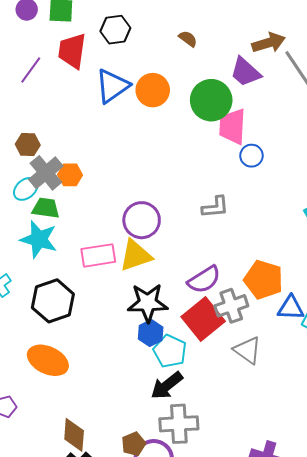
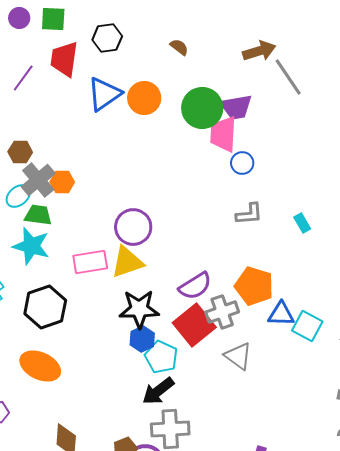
purple trapezoid: (245, 72) -> (236, 107), moved, turned -52
gray L-shape: (215, 207) -> (249, 214), moved

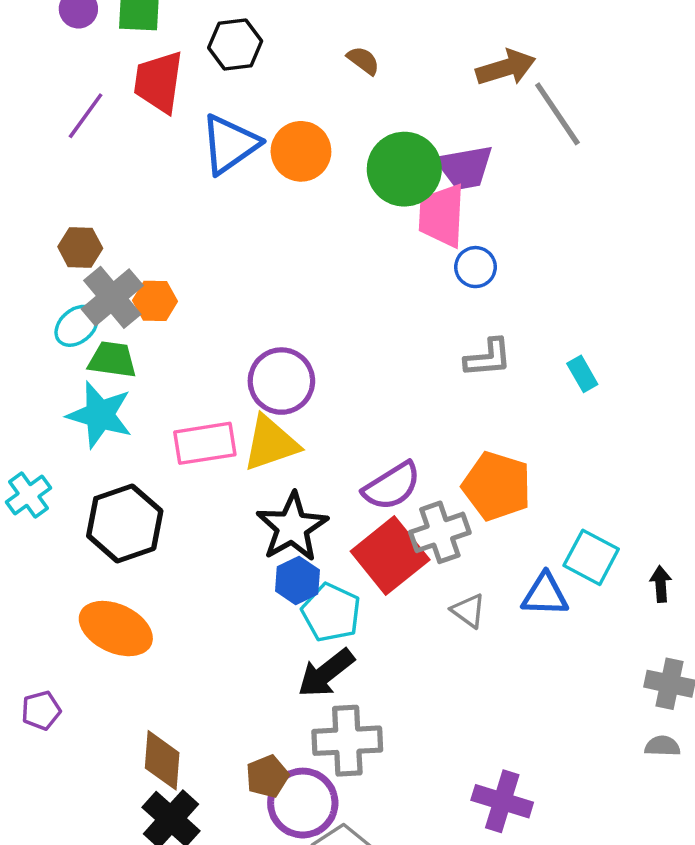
black star: (139, 309) -> (292, 527), turned -30
blue triangle: (281, 314) -> (545, 595), moved
gray triangle: (238, 356) -> (468, 611), size x0.7

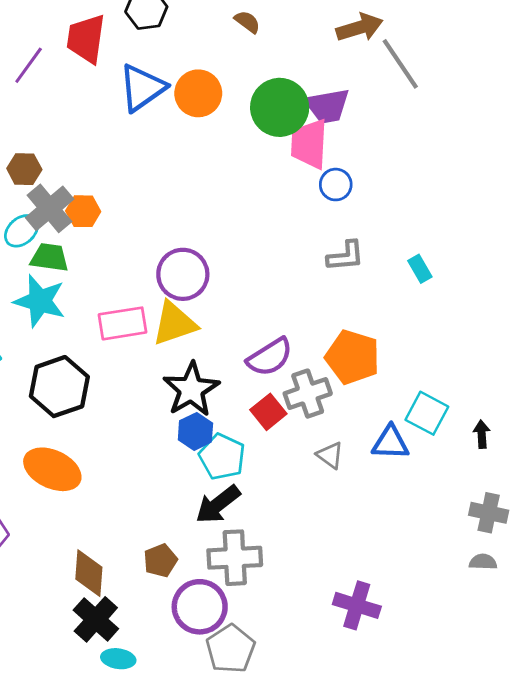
red square: (390, 556) -> (268, 412), size x0.6
brown pentagon: (267, 776) -> (160, 560), moved

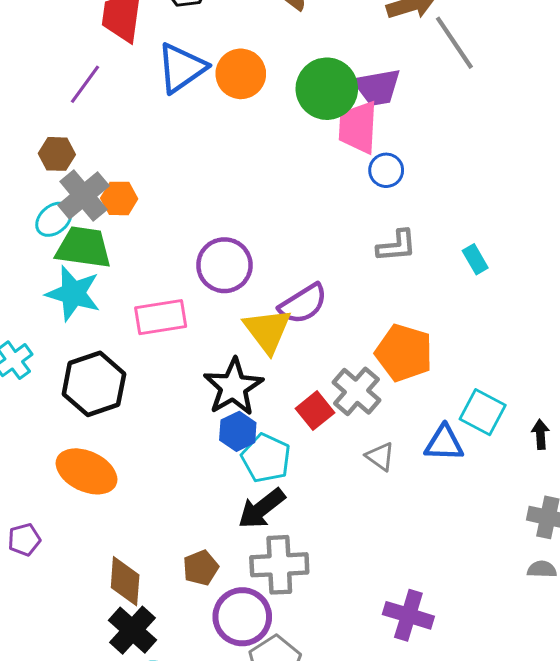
purple line: (29, 65) -> (85, 84), moved
green trapezoid: (50, 257) -> (84, 247), size x1.4
yellow triangle: (174, 323) -> (267, 330), moved, turned -48
purple semicircle: (270, 357) -> (303, 304), moved
gray cross: (308, 394) -> (356, 391), turned -30

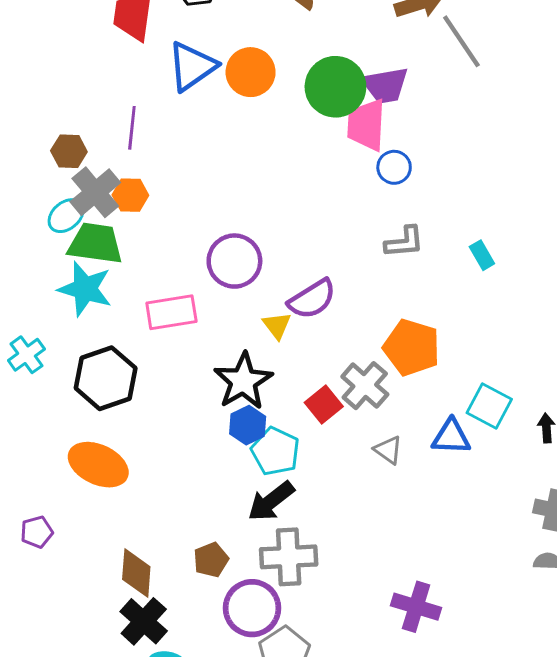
purple line: (85, 84) -> (132, 128), moved, turned -30
yellow triangle: (267, 330) -> (277, 325), size x0.6

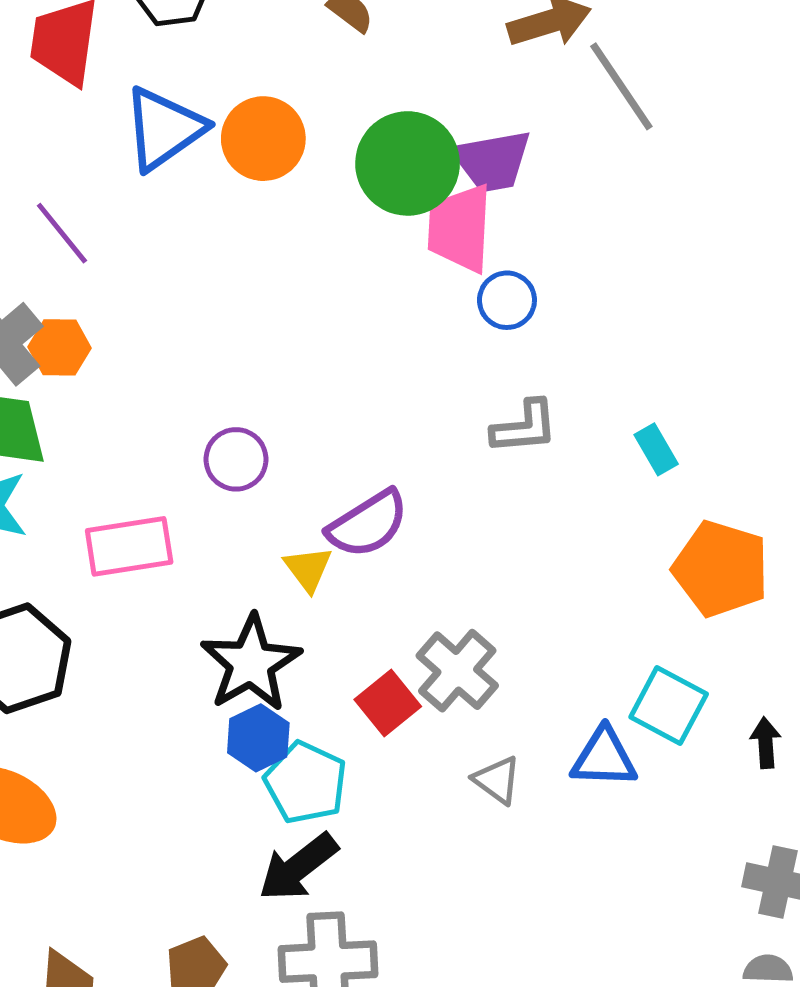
purple line: (132, 128) -> (62, 233), turned -45
purple circle: (234, 261) -> (236, 459), size x0.7
orange pentagon: (412, 347) -> (721, 569), moved

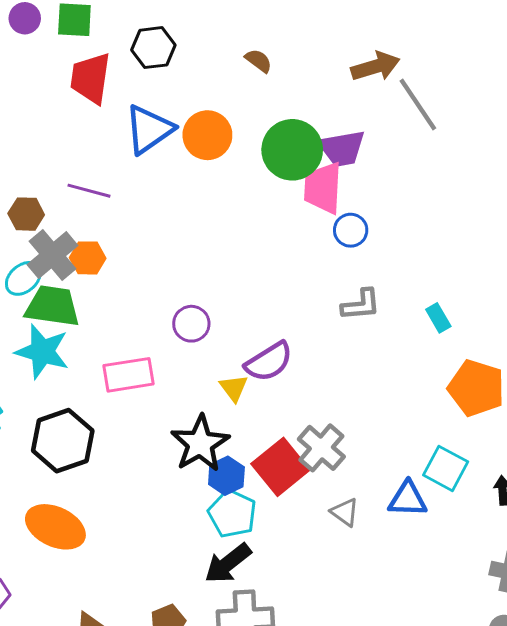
purple line: (62, 233) -> (89, 191), turned -36
red square: (388, 703) -> (280, 467), size x1.5
blue hexagon: (258, 738) -> (226, 476), moved

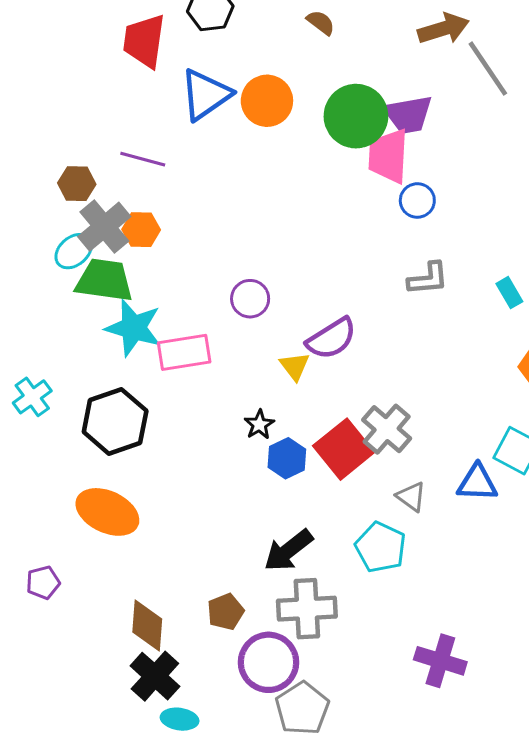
cyan star: (42, 351) -> (133, 328), moved
black star: (200, 444) -> (259, 424), size x0.5
cyan pentagon: (232, 514) -> (381, 547), moved

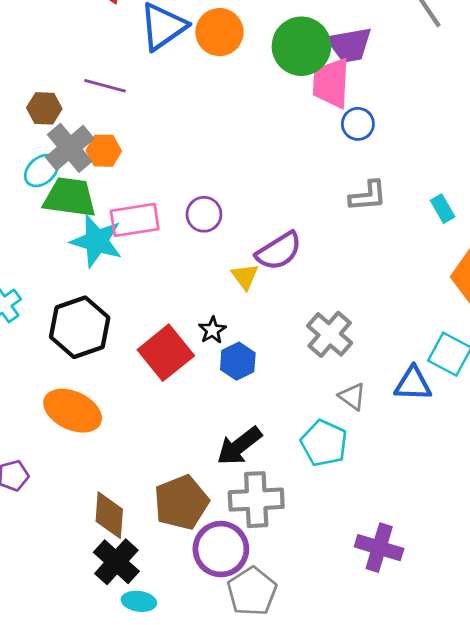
pink rectangle: (184, 352) -> (135, 220), moved
red square: (344, 449) -> (166, 353), moved
brown pentagon: (226, 612) -> (181, 502), size x1.6

